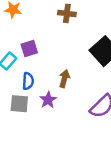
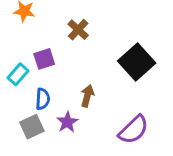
brown cross: (67, 13) -> (78, 30), moved, turned 36
gray square: (19, 104) -> (32, 127), turned -30

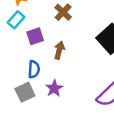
cyan rectangle: (18, 74) -> (16, 20), moved
brown arrow: (87, 96) -> (59, 50), moved

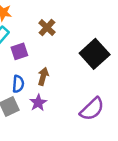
brown arrow: (59, 50) -> (43, 76), moved

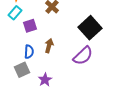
purple star: (38, 103) -> (45, 80), moved
purple semicircle: (92, 109) -> (83, 56), moved

